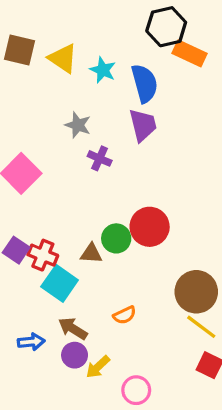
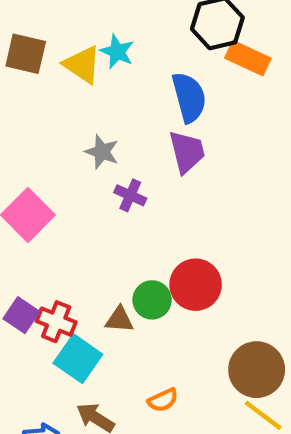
cyan star: (103, 70) -> (117, 52), moved

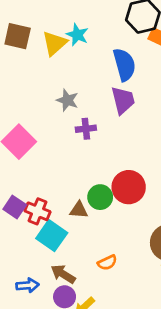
yellow triangle: (82, 65) -> (55, 43), turned 44
purple cross: (130, 195) -> (86, 129), turned -30

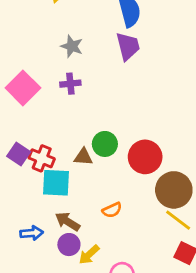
purple cross: (86, 129) -> (70, 84), moved
red circle: (129, 187) -> (145, 157), moved
cyan square: (52, 236) -> (56, 183), turned -32

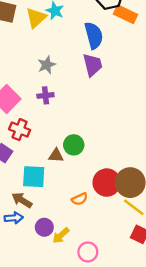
gray star: (72, 46) -> (47, 65), turned 30
red circle: (145, 157) -> (107, 183), moved
red cross: (42, 158) -> (20, 130), moved
brown arrow: (68, 222) -> (22, 200), moved

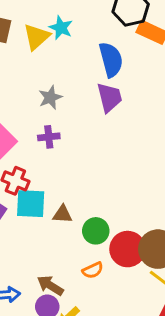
green circle: (74, 145) -> (96, 231), moved
cyan square: (34, 177) -> (31, 204), moved
brown arrow: (22, 200) -> (50, 285), moved

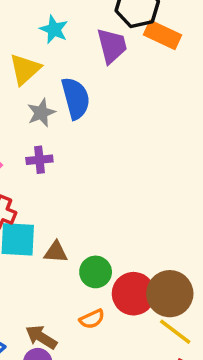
yellow triangle: (37, 37) -> (25, 69), moved
blue semicircle: (111, 60) -> (76, 98), moved
purple trapezoid: (109, 97) -> (112, 46), moved

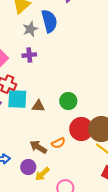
green circle: (96, 272) -> (68, 101), moved
brown arrow: (41, 337) -> (38, 147), moved

